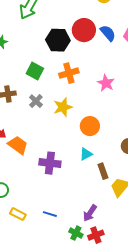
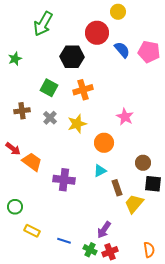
red circle: (84, 30) -> (97, 33), moved
pink star: (106, 83) -> (125, 117), moved
blue line: (50, 214) -> (64, 241), moved

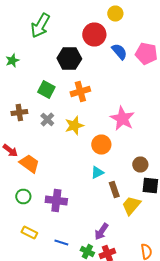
pink star: (125, 117) -> (122, 118), size x1.4
purple cross: (64, 180) -> (56, 200), moved
green circle: (15, 207) -> (23, 196), moved

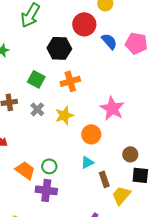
orange trapezoid: (29, 164) -> (25, 170), moved
green circle: (23, 196) -> (49, 166), moved

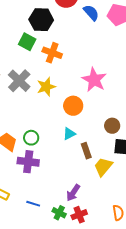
green square: (36, 79) -> (27, 42), moved
orange cross: (70, 81) -> (52, 53), turned 36
gray cross: (37, 109) -> (19, 81), size x1.6

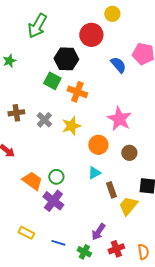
blue semicircle: (91, 13) -> (118, 65), moved
gray cross: (19, 81) -> (44, 120), size x0.7
brown circle: (112, 126) -> (129, 153), moved
purple cross: (28, 162) -> (53, 201), turned 30
red cross: (79, 215) -> (116, 249), moved

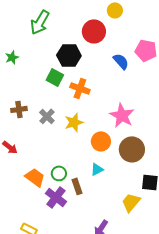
brown circle: (129, 153) -> (132, 149), size x1.6
brown rectangle: (111, 190) -> (77, 186), moved

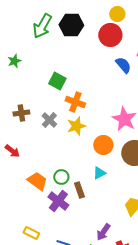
red circle: (94, 31) -> (110, 35), moved
black hexagon: (69, 55) -> (71, 25), moved
orange cross: (80, 88) -> (75, 102), moved

